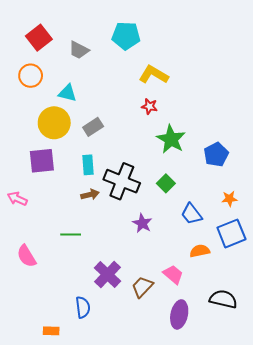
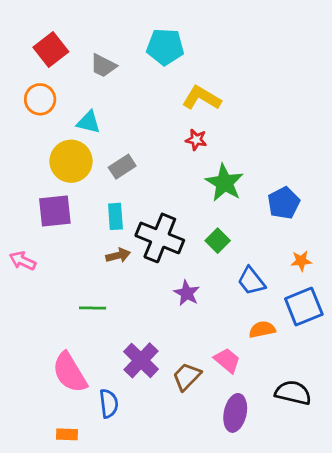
pink semicircle: (26, 256) -> (70, 373), moved, size x1.4

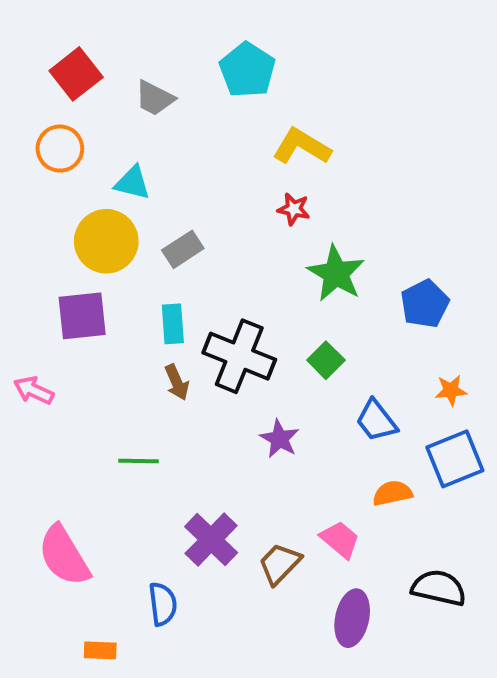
cyan pentagon: (165, 47) -> (247, 70), turned 30
brown arrow: (118, 255) -> (177, 382), turned 80
pink semicircle: (70, 373) -> (64, 556), moved

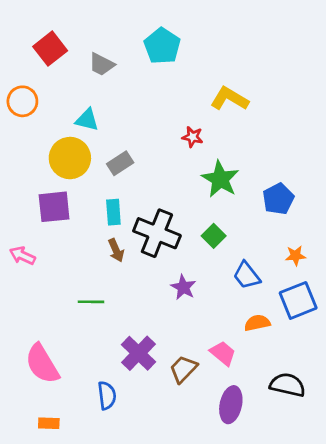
yellow L-shape: (302, 147) -> (230, 99), moved
orange circle: (60, 149) -> (22, 101), moved
orange rectangle: (100, 650) -> (49, 423), moved

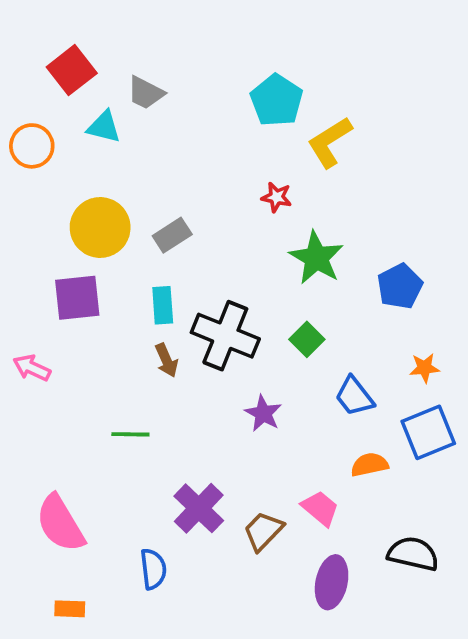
cyan pentagon: (162, 46) -> (277, 100), moved
yellow L-shape: (230, 99) -> (330, 142), turned -63
cyan triangle: (87, 120) -> (104, 127), moved

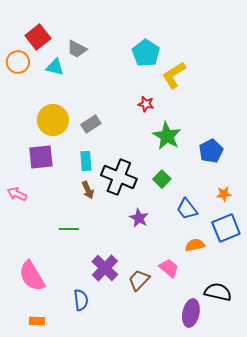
orange circle: (32, 146) -> (18, 62), moved
purple ellipse: (332, 582) -> (191, 313), moved

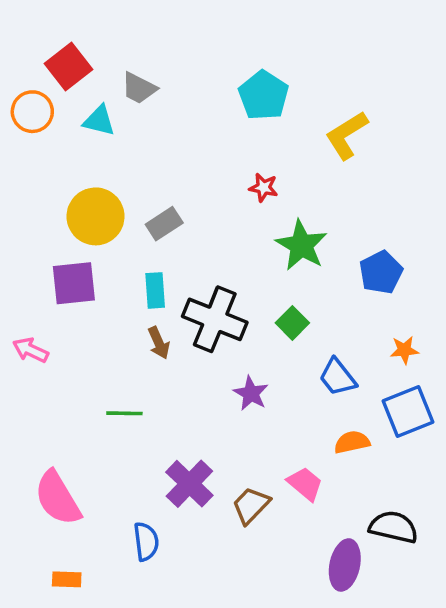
yellow L-shape: (174, 75) -> (347, 135), moved

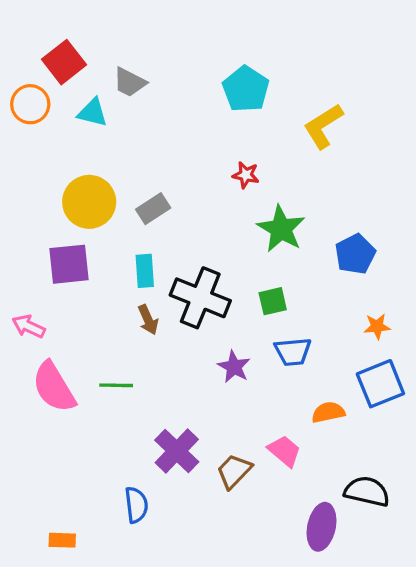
green square: (292, 323) -> (273, 301), turned 32
blue trapezoid: (338, 377) -> (293, 352), moved, turned -57
pink semicircle: (58, 498) -> (54, 387), moved

